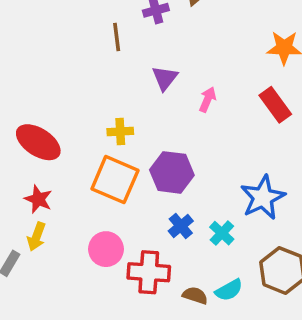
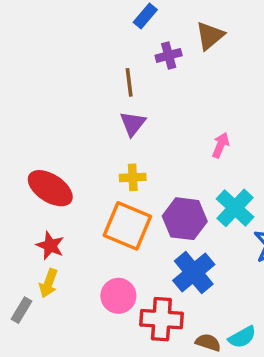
purple triangle: (165, 78) -> (133, 124), moved
blue cross: (181, 226) -> (194, 272), size x1.6
cyan cross: (222, 233) -> (235, 208), moved, size x1.5

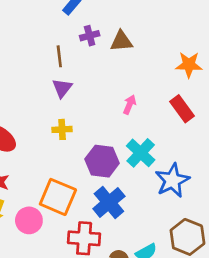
brown triangle: (210, 36) -> (121, 41), moved, turned 35
orange square: (127, 226) -> (58, 197), moved
pink circle: (118, 296) -> (29, 220), moved

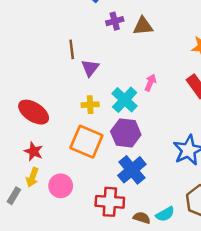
brown line: (59, 56) -> (72, 49), moved
cyan cross: (141, 153) -> (125, 100), moved
orange square: (58, 197) -> (86, 142), moved

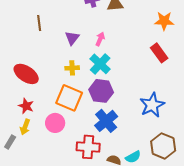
brown line: (72, 49) -> (39, 23), moved
pink arrow: (150, 83) -> (100, 39), moved
pink circle: (61, 186) -> (55, 123), moved

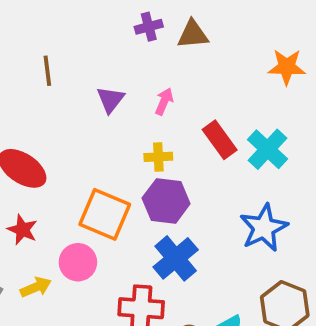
red rectangle: (159, 53) -> (220, 140), moved
cyan cross: (100, 64) -> (268, 149), moved
yellow cross: (72, 68) -> (158, 157), moved
yellow arrow: (25, 127) -> (36, 287), moved, turned -133

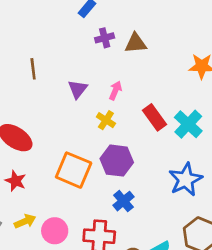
yellow cross: (158, 157) -> (106, 120), moved, turned 36
blue cross: (176, 258) -> (123, 201), size x0.7
pink circle: (78, 262) -> (55, 231), moved

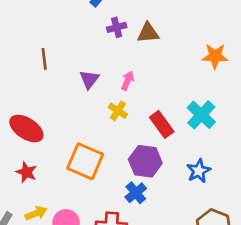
red rectangle: (155, 117) -> (162, 124), moved
purple hexagon: (117, 161) -> (145, 161), moved
blue star: (186, 179) -> (199, 171), size x0.7

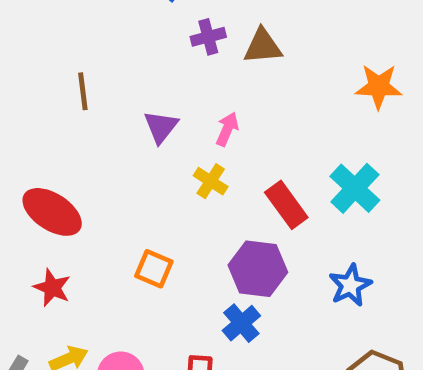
orange square: (85, 161) -> (154, 269), size x0.6

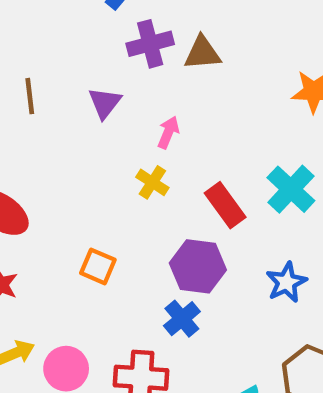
purple cross: (208, 37) -> (150, 44), size x1.4
purple triangle: (161, 127) -> (105, 103), moved

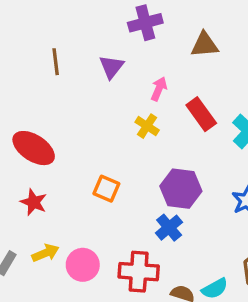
brown triangle: (202, 53) -> (205, 45), moved
red rectangle: (225, 205) -> (201, 114), moved

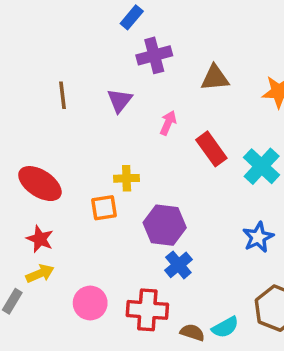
yellow cross: (147, 126) -> (127, 178), moved, turned -35
orange square: (106, 189) -> (104, 208), moved, turned -32
purple hexagon: (181, 189) -> (165, 225), moved
yellow arrow: (45, 253) -> (40, 274), moved

